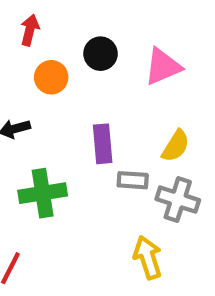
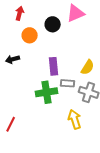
pink triangle: (163, 67) -> (76, 13), moved
green cross: (43, 193) -> (47, 92), moved

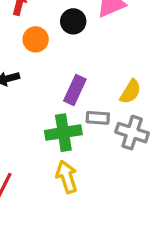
purple rectangle: (54, 66) -> (75, 90), turned 30
yellow arrow: (75, 119) -> (67, 177), moved

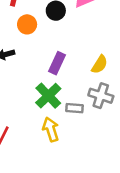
gray rectangle: (98, 118) -> (75, 108), moved
green cross: (63, 133) -> (48, 96), turned -35

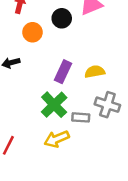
yellow semicircle: (100, 64) -> (95, 72), moved, turned -132
yellow arrow: (51, 129) -> (57, 139), turned -95

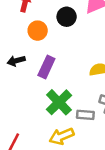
purple rectangle: (63, 72) -> (46, 67), moved

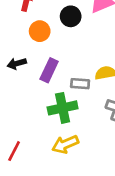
green cross: (59, 102) -> (63, 108), turned 32
gray rectangle: (85, 115) -> (80, 84), moved

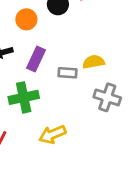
green cross: (63, 108) -> (24, 97), moved

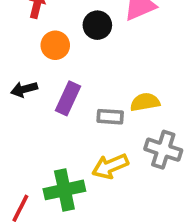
green cross: (24, 97) -> (64, 190), moved
yellow arrow: (52, 134) -> (110, 166), moved

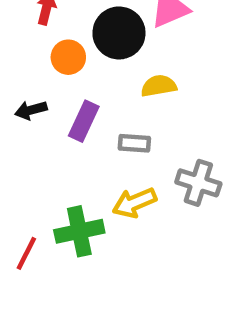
black circle: (97, 25) -> (119, 33), size x1.5
yellow semicircle: (145, 102) -> (159, 86), moved

